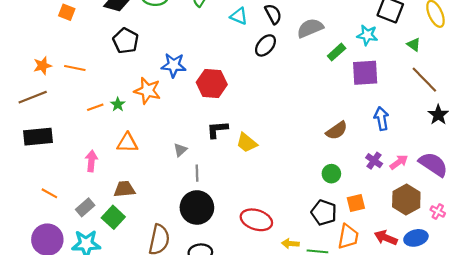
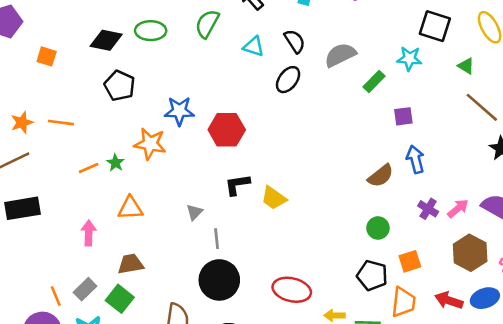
purple square: (365, 73) -> (403, 116), moved, size x0.6
blue arrow: (381, 119) -> (415, 159), moved
orange line: (49, 193) -> (56, 296), moved, turned 42

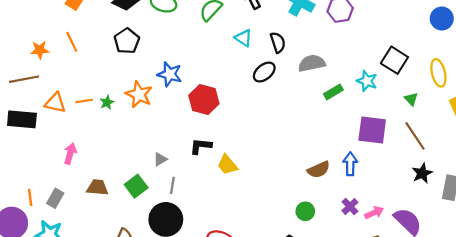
purple square: (403, 116) -> (372, 130), moved, size x1.8
orange line: (61, 123) -> (72, 42), moved, turned 42
orange triangle: (130, 208) -> (55, 103), moved
gray rectangle: (85, 289) -> (55, 198), turned -30
green square: (120, 299) -> (136, 186), moved

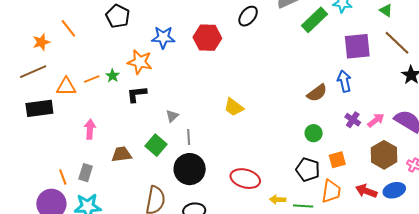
green rectangle: (333, 92) -> (314, 20), size x1.5
red hexagon: (204, 100) -> (207, 38), moved
black L-shape: (201, 146) -> (137, 94), moved

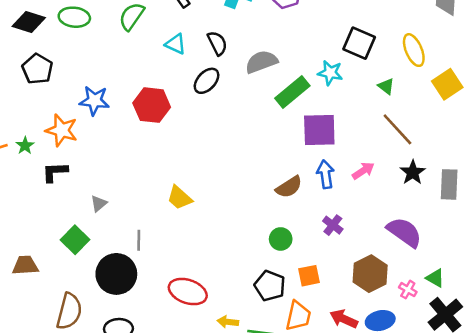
purple square: (357, 46) -> (319, 130), moved
pink arrow: (376, 120) -> (363, 171), moved
gray line: (189, 137) -> (139, 240), moved
brown trapezoid: (121, 154) -> (25, 265), moved

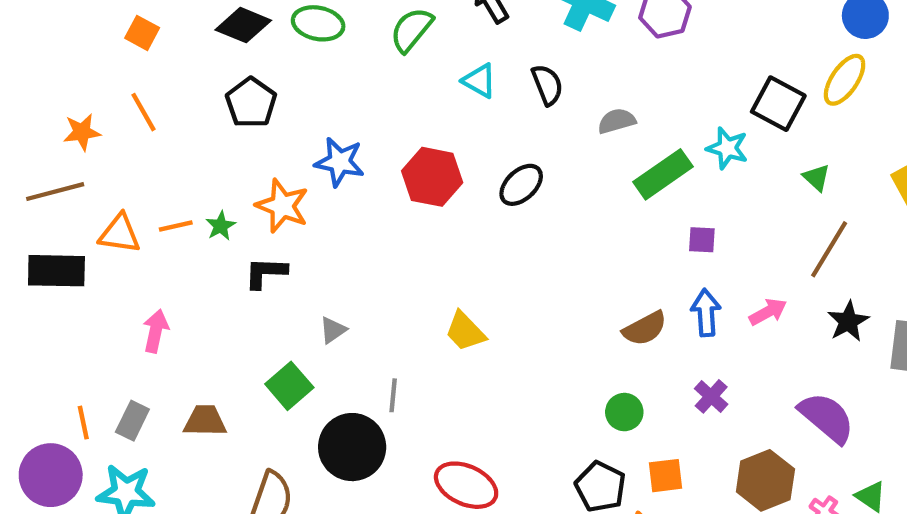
yellow ellipse: (414, 50) -> (845, 80), moved, turned 52
gray semicircle: (261, 62) -> (617, 121), size x0.7
black ellipse: (207, 81) -> (521, 185), moved
brown line: (397, 129) -> (829, 249), turned 69
purple square: (319, 130) -> (702, 240), size x0.5

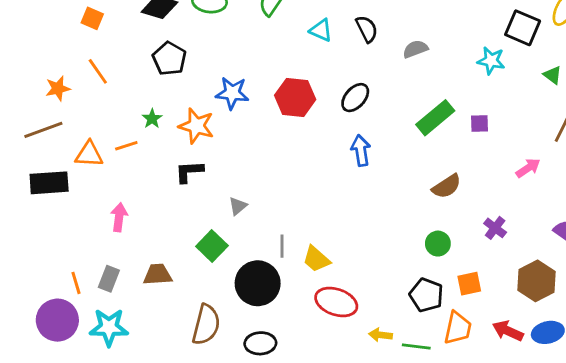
green rectangle: (663, 174) -> (435, 118), moved
green star: (221, 226) -> (152, 119), moved
blue arrow: (706, 313) -> (361, 150), moved
yellow trapezoid: (465, 331) -> (316, 259), moved

